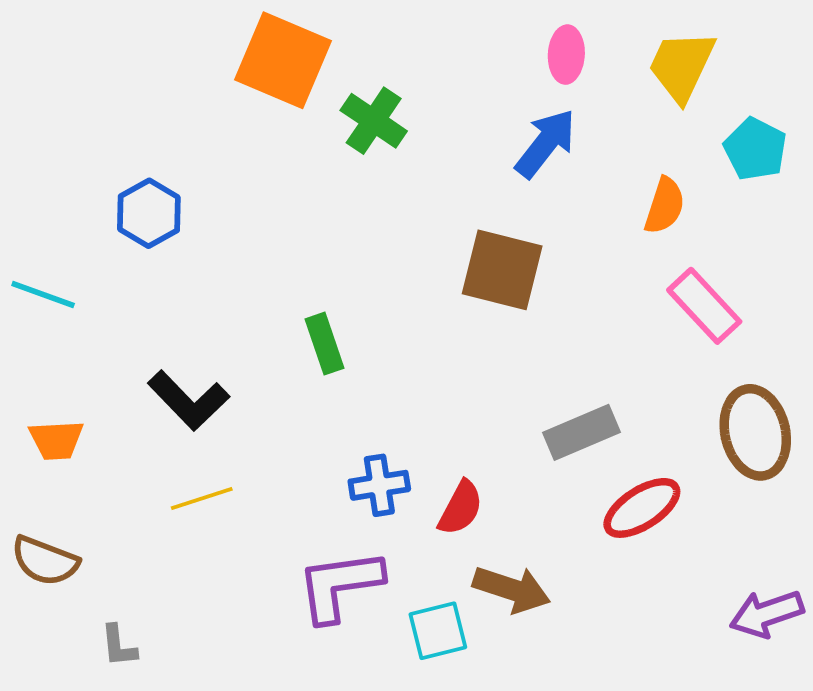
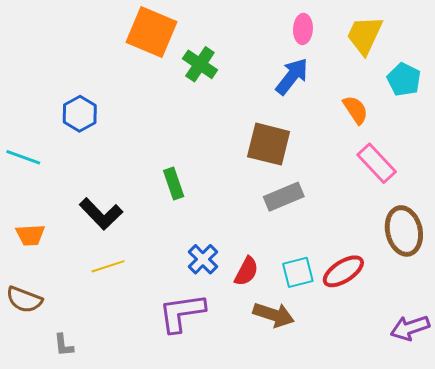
orange semicircle: (665, 206) -> (355, 110), turned -52
gray rectangle: (581, 432) -> (284, 197), moved
blue cross: (379, 485) -> (203, 259), turned -36
cyan square: (438, 631) -> (298, 272), moved

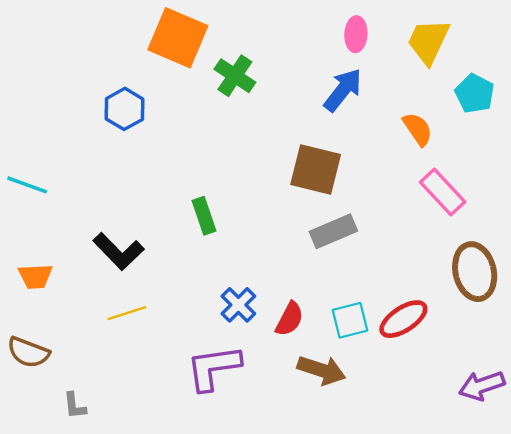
blue hexagon: (80, 114) -> (124, 109), moved

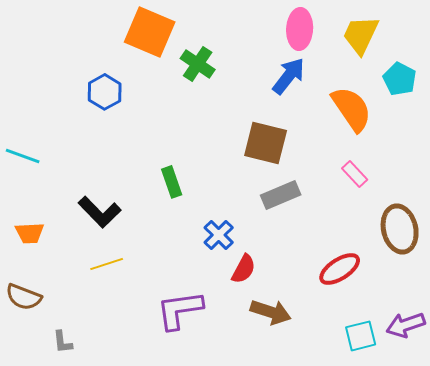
pink ellipse: (356, 34) -> (300, 29), size x1.4
orange semicircle: (418, 129) -> (352, 109), size x1.6
pink rectangle: (443, 192) -> (355, 174), moved, size x0.7
blue cross: (238, 305) -> (219, 235), moved
cyan square: (350, 320) -> (361, 336), moved

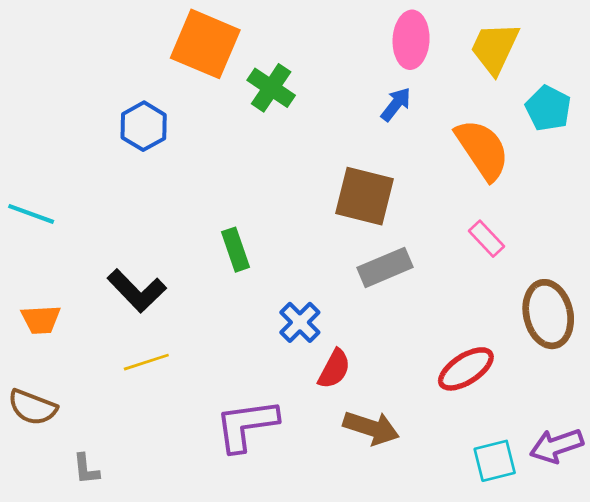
blue arrow: (289, 76) -> (396, 104), size x0.7

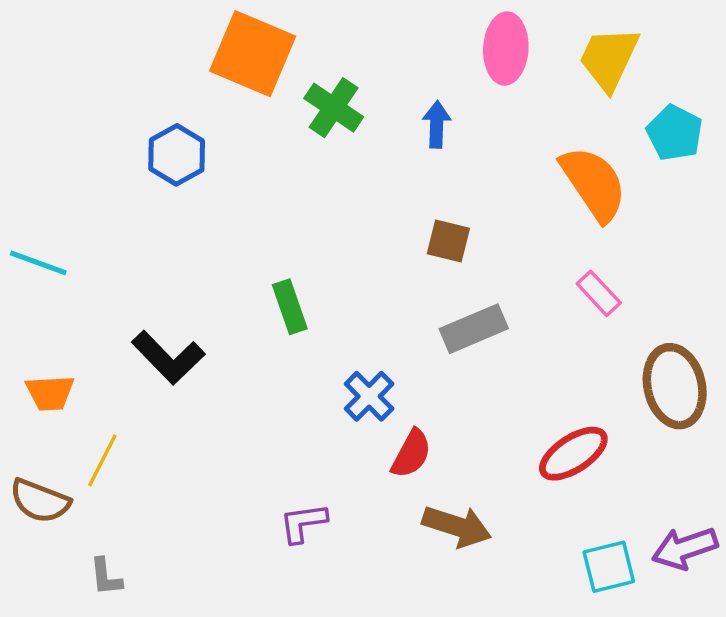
blue arrow: (396, 104) -> (437, 124), moved, turned -36
brown square: (364, 196) -> (448, 241), size x0.6
yellow line: (146, 362) -> (102, 460), moved, turned -45
purple L-shape: (246, 425) -> (303, 523), size x0.6

